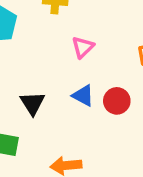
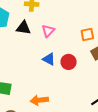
black triangle: (32, 103) -> (23, 28), moved, turned -49

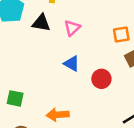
red circle: (69, 62) -> (101, 79), moved

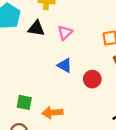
green square: (15, 98) -> (24, 102), moved

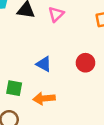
blue triangle: (65, 65) -> (44, 64), moved

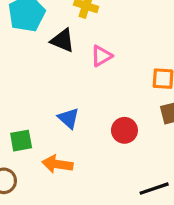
green square: (14, 88) -> (21, 141), turned -35

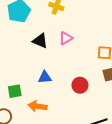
black triangle: (63, 40) -> (40, 41), moved
blue triangle: (69, 118) -> (45, 77), turned -48

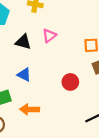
blue triangle: (45, 77) -> (24, 75), moved, turned 40

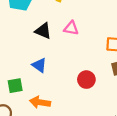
pink triangle: (49, 36) -> (71, 28), turned 40

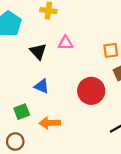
black triangle: (43, 31) -> (38, 51), turned 36
red circle: (86, 80) -> (91, 91), size x1.5

